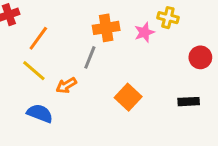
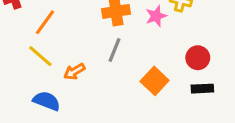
gray line: (90, 57) -> (114, 50), moved
red circle: (200, 57) -> (198, 58), moved
orange square: (128, 97) -> (155, 81), moved

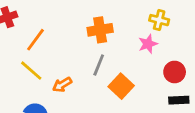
pink star: (156, 16) -> (148, 44), moved
orange square: (155, 81) -> (121, 86), moved

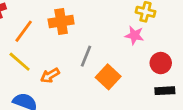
orange cross: (100, 30) -> (61, 22), moved
pink star: (148, 44) -> (134, 35), turned 30

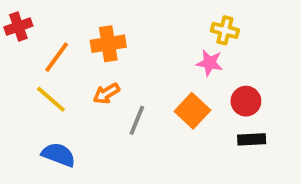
gray line: (86, 56) -> (137, 120), moved
orange arrow: (50, 75) -> (106, 93), moved
orange square: (108, 77) -> (192, 111), moved

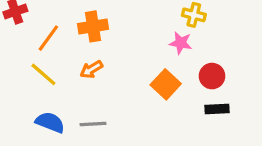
gray line: (137, 120) -> (93, 124), moved, turned 65

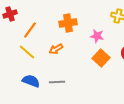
orange cross: (93, 26) -> (68, 23), moved
pink star: (181, 43) -> (97, 36), moved

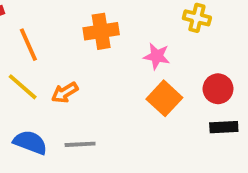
orange line: (30, 30) -> (28, 45), turned -60
orange arrow: (56, 49) -> (65, 93), moved

